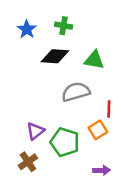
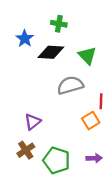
blue star: (27, 29) -> (25, 39), moved
green triangle: (94, 60) -> (87, 56), turned 36
green pentagon: (65, 142) -> (57, 160), moved

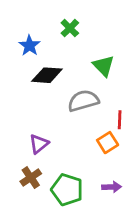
green cross: (59, 24) -> (70, 28), turned 35
black diamond: (51, 52) -> (47, 75), moved

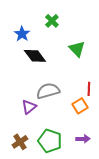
black diamond: (47, 75) -> (35, 56), turned 50
gray semicircle: (83, 101) -> (48, 91), moved
brown cross: (31, 178) -> (20, 142), moved

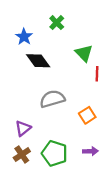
red line: (89, 89) -> (97, 74), moved
purple triangle: (29, 107) -> (23, 128), moved

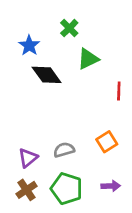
green triangle: (84, 53) -> (88, 59), moved, turned 48
gray semicircle: (52, 99) -> (64, 150), moved, size x0.7

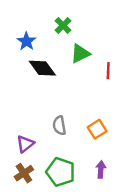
red line: (119, 91) -> (108, 71), moved
gray semicircle: (64, 150) -> (59, 126), moved, turned -84
purple arrow: (111, 186) -> (101, 169), turned -84

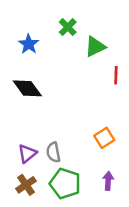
green triangle: (80, 54) -> (95, 47), moved
black diamond: (42, 68) -> (27, 88), moved
gray semicircle: (59, 126) -> (53, 152), moved

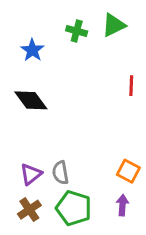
green cross: (68, 27) -> (77, 31), turned -30
green triangle: (95, 47) -> (114, 25), moved
orange square: (104, 138) -> (128, 171), moved, turned -30

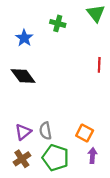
green triangle: (114, 25) -> (96, 13), moved, turned -42
orange square: (128, 171) -> (85, 133), moved

